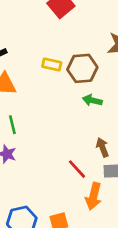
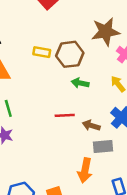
brown arrow: (102, 147) -> (91, 125), turned -49
red line: (77, 169) -> (65, 115), moved, turned -48

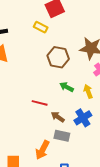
yellow rectangle: (42, 52) -> (41, 27), moved
green arrow: (80, 83) -> (67, 87), moved

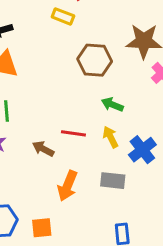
yellow arrow: (88, 91) -> (111, 137), moved
brown arrow: (58, 117) -> (43, 149), moved
orange arrow: (42, 150) -> (67, 186), moved

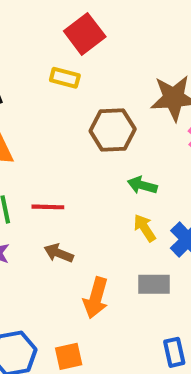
red line: (73, 133) -> (48, 207), moved

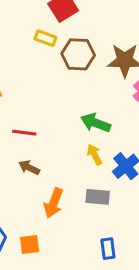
brown hexagon: (113, 130) -> (78, 54), moved
green arrow: (142, 185) -> (96, 123), size x1.4

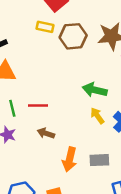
gray rectangle: (98, 197) -> (99, 160), moved

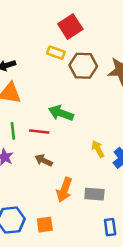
green arrow: (95, 90) -> (61, 113), moved

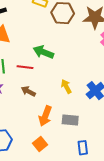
yellow arrow: (98, 149) -> (66, 86), moved
orange square: (45, 225) -> (40, 144), moved, turned -32

